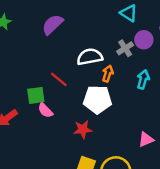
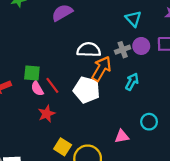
orange arrow: (108, 74) -> (101, 69), size x1.6
red line: (59, 79) -> (52, 85), moved
red star: (83, 129) -> (47, 114), moved, turned -30

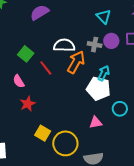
gray cross: (123, 50) -> (95, 45), turned 32
green square: (32, 73) -> (26, 54), moved, turned 35
red line: (52, 85) -> (46, 68), moved
white pentagon: (87, 90) -> (98, 89), moved

